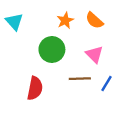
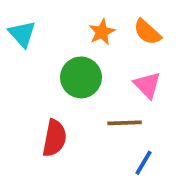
blue line: (106, 83) -> (144, 163), moved

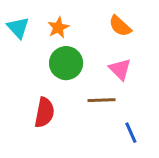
orange star: (102, 32) -> (58, 28), moved
blue line: (144, 163) -> (131, 133), moved, turned -55

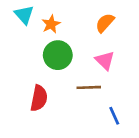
orange semicircle: (120, 26) -> (105, 23), turned 90
cyan triangle: (18, 28) -> (24, 15), moved

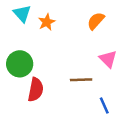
green circle: (58, 55) -> (20, 64), moved
pink triangle: (105, 61) -> (108, 59), moved

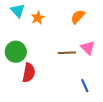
brown line: (81, 80) -> (67, 53), moved

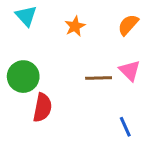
orange semicircle: (78, 17) -> (128, 25), moved
orange star: (38, 18) -> (75, 26), moved

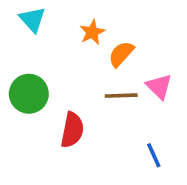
orange semicircle: (128, 25) -> (121, 54), moved
red semicircle: (42, 108) -> (72, 130), moved

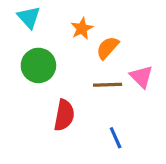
green circle: (29, 94) -> (38, 65), moved
blue line: (154, 155) -> (116, 138), moved

